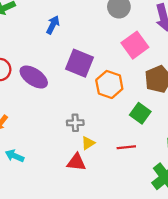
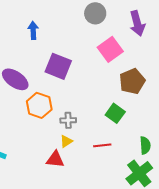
blue arrow: (53, 25) -> (33, 30), turned -30
orange hexagon: (109, 84) -> (39, 105), moved
gray cross: (75, 123) -> (68, 120), moved

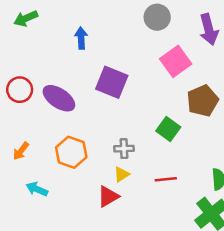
orange hexagon: (39, 105) -> (71, 152), moved
green square: (115, 113) -> (168, 129), moved
red triangle: (55, 159) -> (108, 196), turned -36

